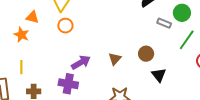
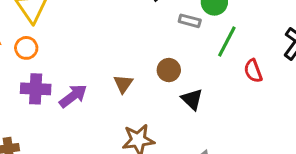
orange circle: (65, 26) -> (26, 48), moved
purple cross: (68, 84) -> (36, 89), moved

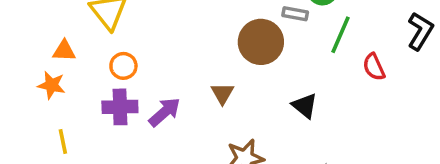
orange circle: (26, 48) -> (123, 66), moved
brown circle: (169, 70) -> (261, 42), moved, size x1.6

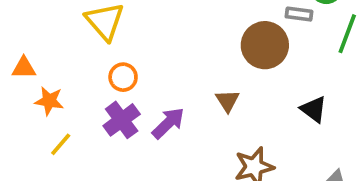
orange triangle: (64, 51) -> (24, 68), moved
purple cross: (120, 107) -> (122, 120), turned -32
yellow line: (63, 141) -> (61, 144), moved, turned 55

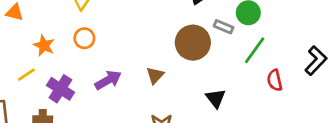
orange star: (49, 101) -> (44, 45), moved
purple cross: (122, 120) -> (60, 89), moved, turned -36

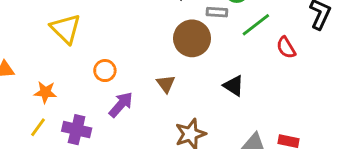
orange circle: (84, 38) -> (105, 71), moved
green line: (255, 50) -> (256, 25), turned 36

